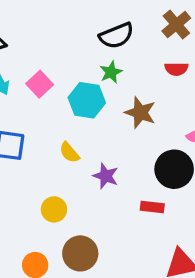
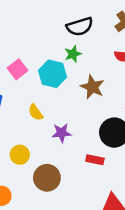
pink square: (40, 84) -> (17, 69), moved
purple star: (106, 176) -> (62, 133), turned -30
brown circle: (80, 253) -> (47, 178), moved

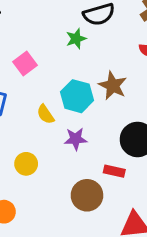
green star: (73, 54) -> (76, 39), moved
cyan hexagon: (53, 74) -> (77, 96), moved
brown circle: (47, 178) -> (87, 195), moved

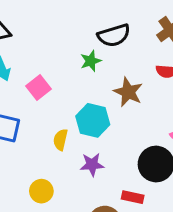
brown star: (113, 86) -> (128, 92), moved
yellow semicircle: (45, 114) -> (60, 140), turned 48

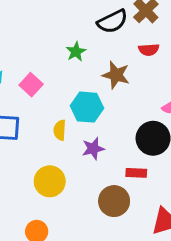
black semicircle: (114, 35) -> (112, 21), moved
yellow circle: (41, 191) -> (50, 181), size x1.4

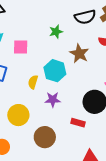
pink square: (31, 85) -> (21, 47), turned 35
brown circle: (114, 201) -> (45, 137), moved

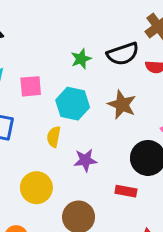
black semicircle: (85, 17) -> (123, 54), moved
brown star: (79, 54) -> (122, 105), moved
cyan hexagon: (55, 71) -> (73, 104), moved

